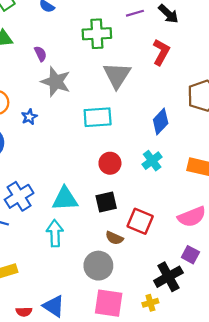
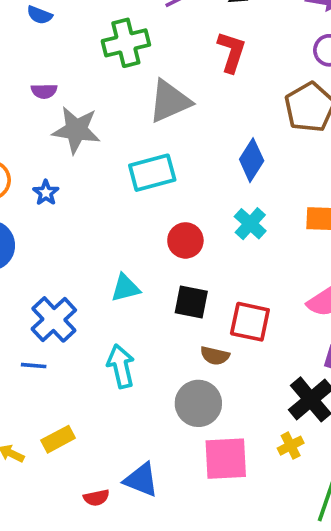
purple semicircle: (40, 54) -> (44, 91), turned 126
gray triangle: (117, 75) -> (170, 101), turned 44
cyan triangle: (65, 199) -> (125, 288), moved, size x0.7
black square: (106, 202) -> (191, 302), turned 35

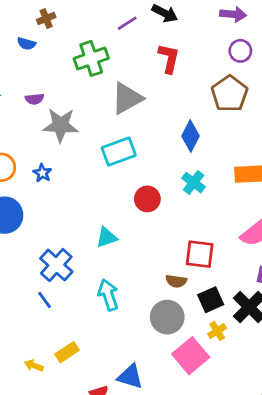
black square: (191, 302) -> (211, 300), moved, turned -30
blue line: (34, 366) -> (45, 300), turned 54
yellow cross: (291, 446) -> (217, 331), moved
pink square: (226, 459) -> (191, 356), turned -32

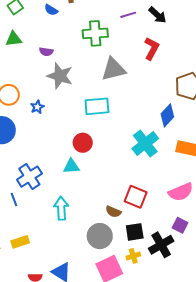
blue diamond: (191, 136) -> (167, 115), moved
cyan cross: (194, 183) -> (145, 144), size x1.5
red circle: (147, 199) -> (83, 143), moved

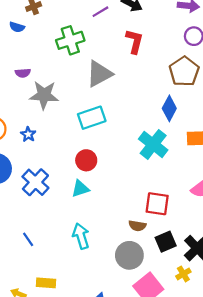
blue cross: (29, 177) -> (35, 182), moved
yellow rectangle: (20, 242) -> (46, 283), turned 36
yellow cross: (133, 256) -> (183, 274), moved

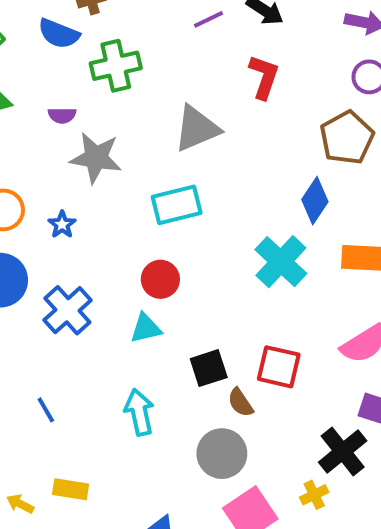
blue semicircle: (17, 27) -> (59, 34), size x1.5
green cross: (70, 40) -> (116, 66), moved
brown semicircle: (137, 226) -> (240, 403), turned 42
black square: (166, 242) -> (209, 368), moved

